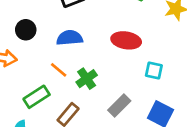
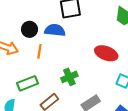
blue semicircle: (70, 38) -> (55, 30), moved
orange line: (59, 70) -> (39, 51), moved, turned 48

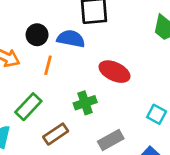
red ellipse: (106, 53) -> (114, 72), moved
green rectangle: (27, 83) -> (28, 107), turned -30

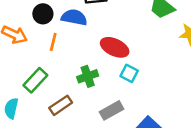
cyan square: (157, 114) -> (129, 73), moved

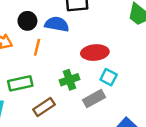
red ellipse: (115, 47) -> (95, 53), turned -30
green rectangle: (35, 80) -> (20, 83), turned 35
gray rectangle: (112, 110) -> (94, 99), moved

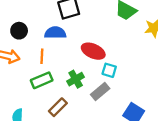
black circle: (27, 21) -> (19, 31), moved
red ellipse: (95, 53) -> (93, 51), turned 40
green rectangle: (20, 83) -> (42, 80), moved

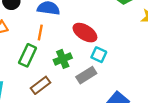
orange line: (42, 56) -> (40, 33), moved
green rectangle: (42, 80) -> (28, 55), turned -50

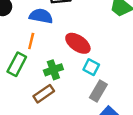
gray rectangle: (86, 75) -> (98, 91), moved, turned -30
brown rectangle: (40, 85) -> (44, 94), moved

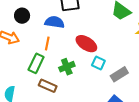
gray rectangle: (98, 91) -> (119, 74), moved, turned 30
brown rectangle: (44, 94) -> (48, 86), moved, turned 60

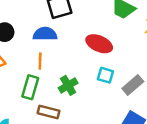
red ellipse: (86, 44) -> (99, 44), moved

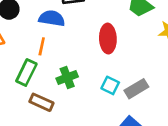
red ellipse: (99, 44) -> (108, 39), turned 55
cyan square: (105, 75) -> (110, 85), moved

